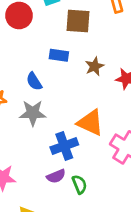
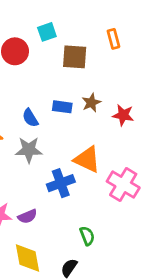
blue rectangle: (59, 55) -> (62, 107), moved
purple semicircle: (56, 176) -> (27, 216), moved
green semicircle: (79, 184) -> (87, 236), moved

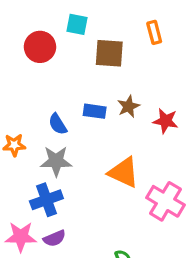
cyan square: (47, 32) -> (77, 24), turned 30
blue cross: (61, 183) -> (46, 200), moved

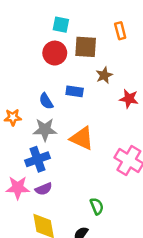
red circle: (40, 47) -> (55, 53), moved
brown star: (128, 106) -> (104, 75), moved
orange triangle: (124, 172) -> (82, 138), moved

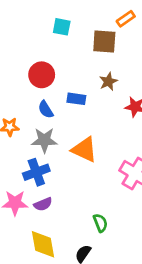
orange rectangle: (120, 31) -> (126, 19), moved, turned 70
brown square: (86, 47) -> (104, 41), moved
red circle: (55, 53) -> (42, 75), moved

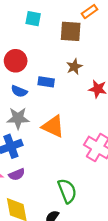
blue semicircle: (46, 109) -> (19, 91), turned -35
green semicircle: (100, 223) -> (67, 191), size x1.5

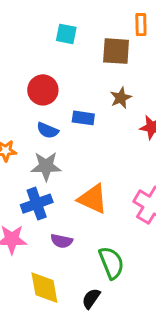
orange rectangle: (89, 12) -> (141, 25), turned -56
orange triangle: (53, 126) -> (93, 199), moved
purple semicircle: (17, 174) -> (62, 241), moved, turned 35

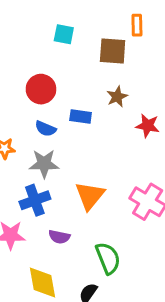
orange triangle: (93, 199) -> (90, 196), turned 44

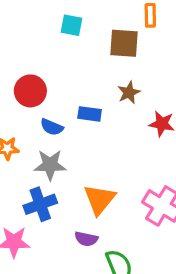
red circle: (41, 89) -> (30, 91), moved
purple semicircle: (59, 237) -> (86, 239), moved

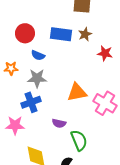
blue rectangle: (90, 114) -> (61, 34), moved, size x1.5
orange triangle: (99, 199) -> (77, 92), moved, turned 40

